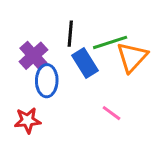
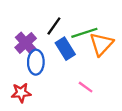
black line: (70, 34) -> (54, 26), turned 30

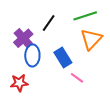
green line: (84, 33) -> (85, 16), moved
blue rectangle: (65, 49) -> (63, 58), moved

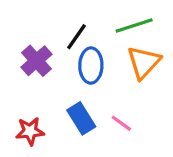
blue ellipse: (32, 55) -> (91, 66), moved
blue rectangle: (63, 58) -> (81, 118), moved

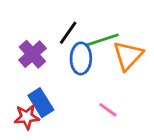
green line: (134, 26) -> (102, 40), moved
blue rectangle: (81, 118) -> (41, 103), moved

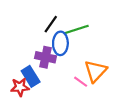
purple cross: (32, 54) -> (45, 57), moved, turned -36
orange triangle: (128, 56) -> (96, 71), moved

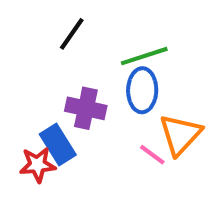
black line: (51, 24) -> (72, 34), moved
blue ellipse: (60, 43) -> (142, 90), moved

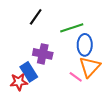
blue ellipse: (142, 90) -> (85, 45), moved

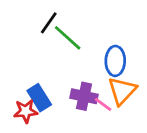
green line: (72, 28) -> (68, 38), moved, turned 60
purple cross: (43, 54) -> (84, 96), moved

